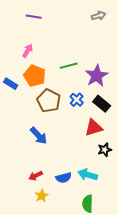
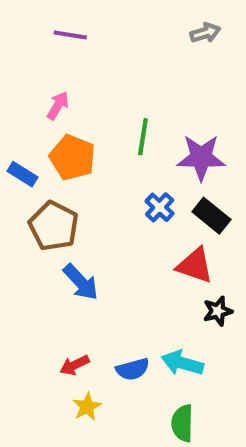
green line: (69, 66) -> (143, 137), turned -66
purple star: (97, 76) -> (201, 157), turned 30
brown pentagon: (49, 101) -> (54, 226), moved
red triangle: (94, 128) -> (195, 265), turned 36

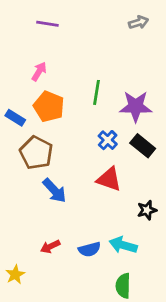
red triangle: (195, 265) -> (109, 179), moved
yellow star: (87, 407) -> (15, 275), moved

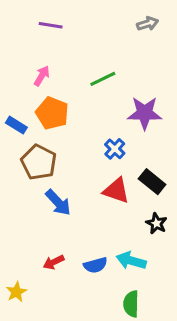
green line: (96, 92) -> (103, 79), moved, turned 55
black rectangle: (143, 146) -> (152, 182), moved
black star: (147, 210) -> (156, 223), turned -30

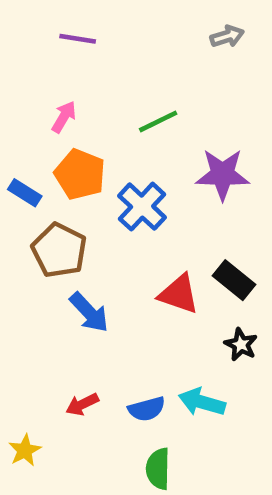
blue cross: (115, 149) -> (142, 207), moved, size x1.5
green semicircle: (131, 304) -> (158, 469), moved

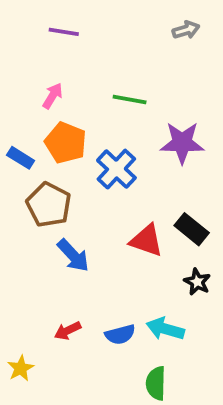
green line: (158, 121) -> (130, 99), turned 36
green semicircle: (158, 469) -> (156, 383), moved

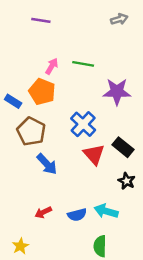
pink arrow: (53, 96) -> (52, 66), moved
blue cross: (116, 169) -> (83, 124), moved
red triangle: (146, 240) -> (94, 154), turned 30
yellow star: (21, 368) -> (20, 246), moved

